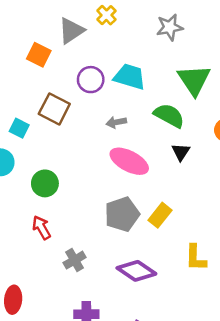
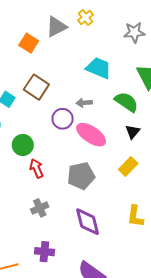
purple circle: (91, 80) -> (63, 119), moved
yellow rectangle: (160, 215) -> (128, 166), moved
red arrow: (41, 228) -> (37, 168), moved
purple diamond: (136, 271) -> (88, 222), turned 36

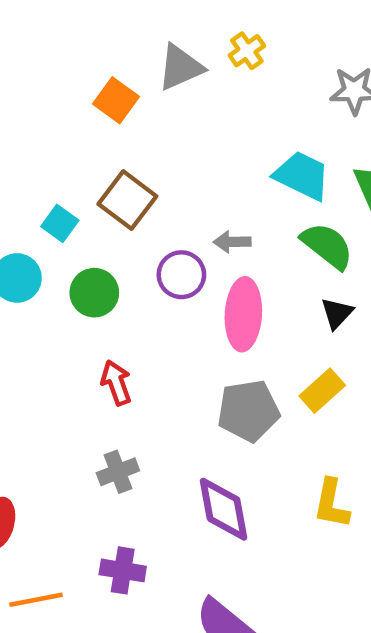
cyan trapezoid: (99, 68) -> (302, 176), moved
pink ellipse: (91, 135) -> (243, 314), turned 56
green circle: (23, 145) -> (94, 293), moved
gray pentagon: (81, 176) -> (248, 411), moved

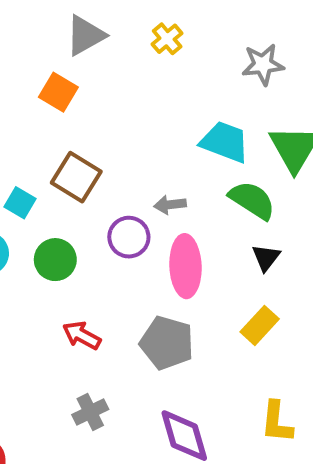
gray triangle: (180, 67) -> (85, 35), moved
red arrow: (116, 383) -> (82, 335), turned -36
gray pentagon: (248, 411) -> (167, 343), moved, turned 30

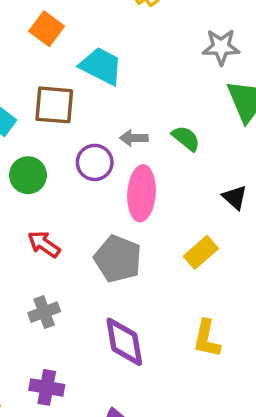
gray star: (263, 64) -> (221, 47), moved
cyan trapezoid: (225, 142) -> (101, 66), moved
brown square: (76, 177) -> (54, 105), turned -33
green semicircle: (252, 200) -> (186, 138), moved, size x0.7
black triangle: (266, 258) -> (235, 197), moved, turned -32

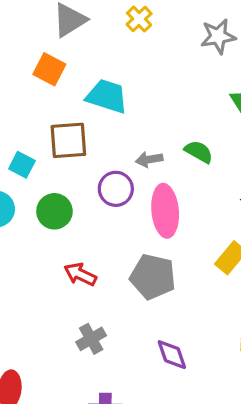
gray star: (221, 47) -> (218, 36), moved
purple diamond: (124, 342) -> (172, 355), size x0.7

